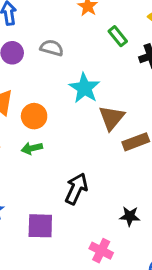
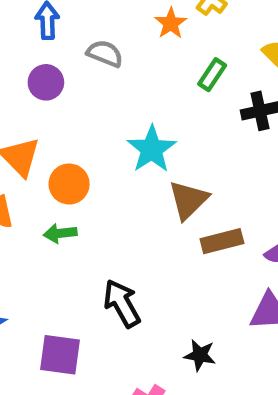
green rectangle: (118, 36) -> (212, 75), turned 66
gray semicircle: (52, 48) -> (105, 53), moved
black arrow: (76, 189) -> (122, 303), turned -60

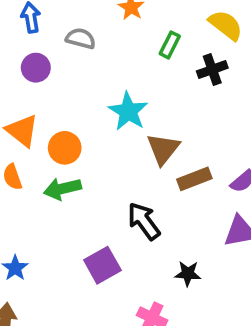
green arrow: (60, 233) -> (62, 189), size x1.4
black arrow: (122, 303) -> (144, 221), moved
purple square: (60, 355) -> (102, 265), moved, turned -30

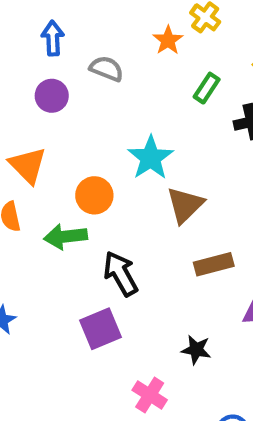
orange circle: (65, 148) -> (94, 195), moved
brown rectangle: (194, 179) -> (214, 264), moved
black arrow: (144, 221) -> (121, 274), moved

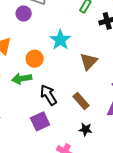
purple circle: (52, 96) -> (24, 14), moved
brown triangle: (185, 205) -> (89, 61), moved
brown rectangle: (214, 264) -> (81, 101), moved, turned 66

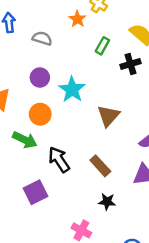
purple circle: (24, 14) -> (40, 78), moved
green arrow: (22, 79) -> (25, 140), turned -144
purple square: (40, 121) -> (36, 192), moved

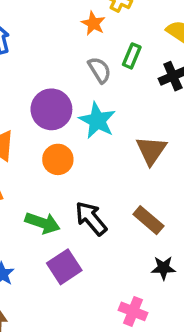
gray semicircle: (42, 38) -> (100, 70), moved, turned 48
purple circle: (40, 78) -> (51, 109), size x1.5
green arrow: (25, 140) -> (43, 223), moved

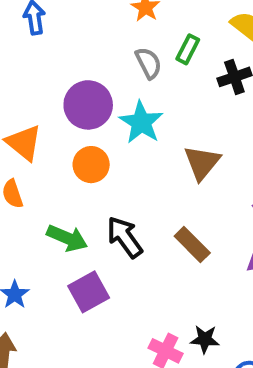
black star: (163, 268) -> (205, 339), moved

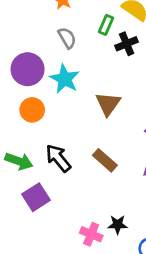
green rectangle: (188, 49) -> (106, 25), moved

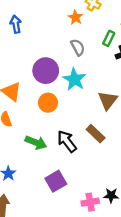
brown rectangle: (105, 160) -> (96, 134), moved
purple square: (36, 197) -> (56, 181), moved
pink cross: (91, 234) -> (90, 202), turned -35

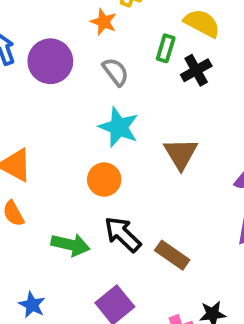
purple circle: (46, 71) -> (50, 61), moved
orange circle: (48, 103) -> (104, 180), moved
brown rectangle: (96, 134) -> (172, 255), moved

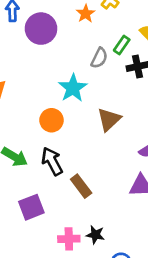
gray semicircle: (116, 72) -> (99, 58), moved, turned 45

